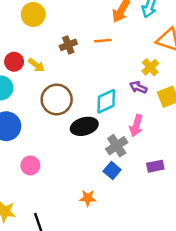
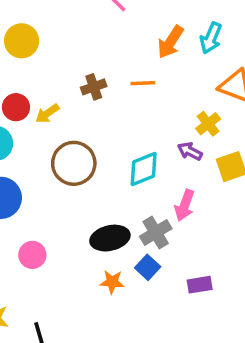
yellow circle: (33, 14) -> (22, 41), moved
yellow arrow: (36, 65) -> (47, 113), turned 105
black ellipse: (84, 126) -> (110, 238), moved
purple rectangle: (155, 166) -> (200, 285), moved
orange star: (88, 198) -> (112, 282), moved

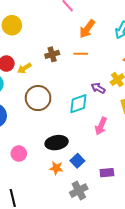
orange arrow: (170, 42) -> (87, 29), moved
purple arrow: (190, 151) -> (98, 88), moved
gray cross: (156, 232) -> (79, 191), moved
pink circle: (32, 255) -> (19, 154), moved

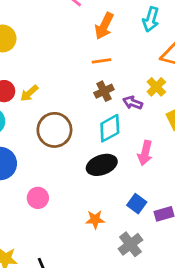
brown cross: (52, 54) -> (104, 91), moved
black ellipse: (57, 143) -> (102, 165), moved
pink circle: (19, 154) -> (38, 198), moved
blue square: (77, 161) -> (137, 204), moved

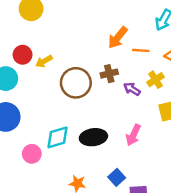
orange arrow: (104, 26) -> (118, 38), moved
orange line: (101, 61) -> (141, 50), moved
cyan diamond: (110, 128) -> (57, 137), moved
brown circle: (54, 130) -> (76, 83), moved

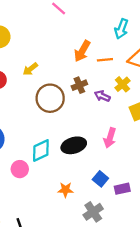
yellow arrow: (44, 61) -> (30, 69), moved

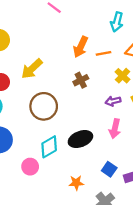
yellow arrow: (30, 69) -> (32, 69), size x1.5
purple arrow: (102, 96) -> (113, 101), moved, turned -32
brown circle: (50, 98) -> (44, 106), moved

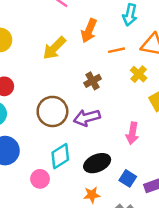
orange arrow: (81, 47) -> (89, 31), moved
yellow arrow: (32, 69) -> (54, 48), moved
purple arrow: (113, 101) -> (87, 118), moved, size x1.5
black ellipse: (80, 139) -> (97, 163), moved

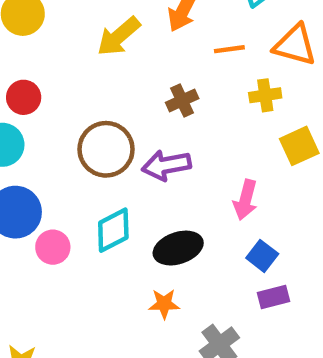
yellow cross: (139, 74) -> (265, 95), turned 35
blue square: (128, 178) -> (262, 256), moved
pink circle: (40, 179) -> (53, 247), moved

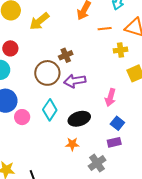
yellow arrow: (119, 36) -> (39, 21), moved
brown cross: (182, 101) -> (66, 55), moved
cyan diamond: (113, 230) -> (50, 110), turned -30
purple rectangle: (274, 297) -> (114, 142), moved

